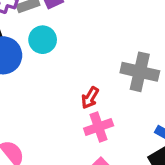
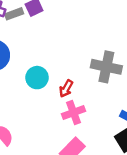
cyan circle: (43, 40) -> (37, 78), moved

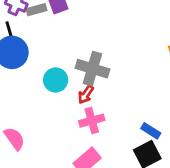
gray cross: (106, 67) -> (92, 69), moved

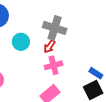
cyan circle: (56, 80) -> (21, 42), moved

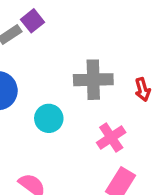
red arrow: (50, 46) -> (143, 90), moved, turned -32

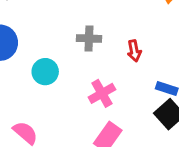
gray cross: (93, 80) -> (89, 38), size x0.7

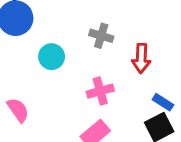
red arrow: (134, 51) -> (141, 58), size x1.4

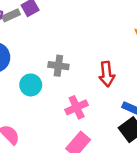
gray cross: (101, 36) -> (58, 66), moved

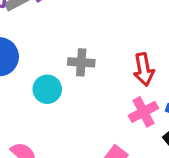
pink cross: (77, 107) -> (143, 112), moved

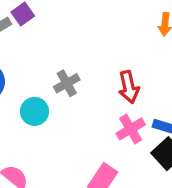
gray cross: (81, 62) -> (67, 83), turned -30

